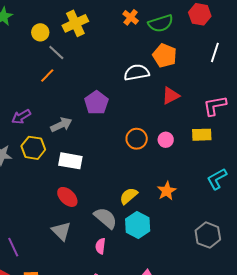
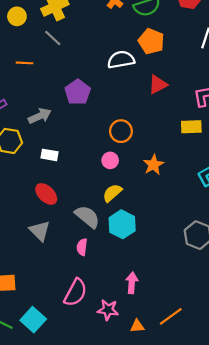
gray line: (56, 52) -> (53, 38), moved
orange line: (47, 76) -> (25, 63), turned 49
pink circle: (166, 140) -> (110, 160), moved
white rectangle: (70, 161) -> (49, 155), size x0.7
orange star: (167, 191) -> (153, 165), moved

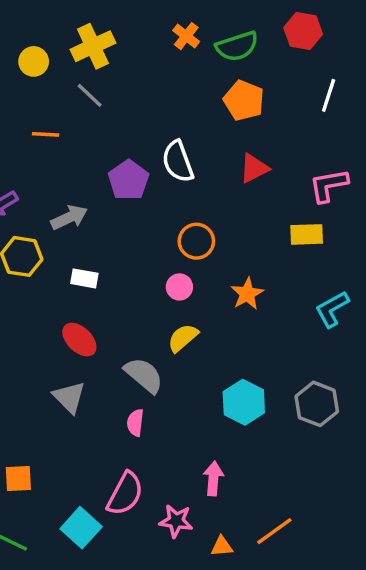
white semicircle: (121, 60) -> (178, 162), moved, turned -100
cyan hexagon: (122, 224) -> (244, 402), moved
cyan square: (33, 320) -> (81, 528), moved

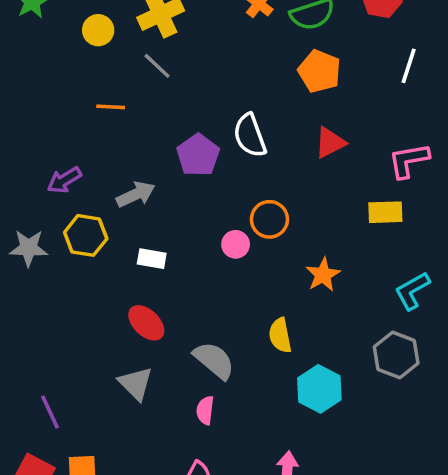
pink circle: (179, 287) -> (236, 244), moved
yellow semicircle: (183, 338) -> (280, 335), moved, turned -60
gray hexagon: (317, 404) -> (396, 355), moved

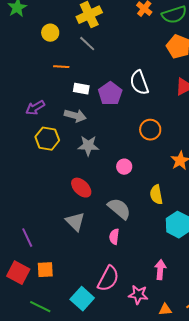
yellow circle: (98, 30) -> (50, 33), moved
gray arrow: (136, 194) -> (75, 116), turned 40
pink circle: (236, 244) -> (124, 167), moved
gray star: (29, 248) -> (88, 146), moved
white rectangle: (152, 259) -> (81, 89), moved

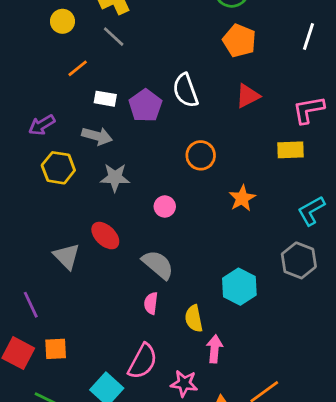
orange line: (61, 67) -> (78, 68), turned -42
yellow semicircle: (156, 195) -> (194, 318), moved
gray triangle: (75, 222) -> (67, 256), moved

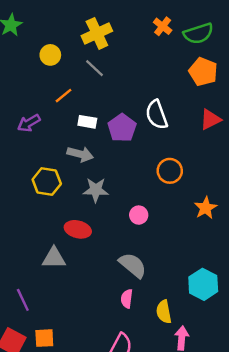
purple arrow: (42, 125) -> (29, 123), moved
red ellipse: (105, 236) -> (78, 229), moved, turned -30
gray triangle: (67, 256) -> (54, 258), turned -45

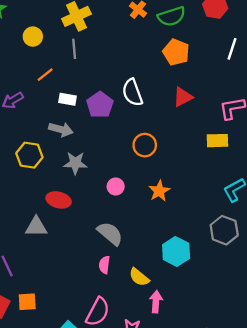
gray line: (95, 68) -> (74, 49), turned 42
orange star: (206, 208) -> (159, 191), moved
yellow semicircle: (164, 312) -> (139, 277), turned -40

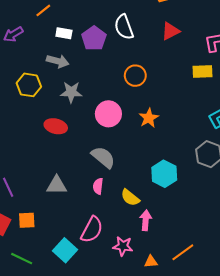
pink circle: (116, 186) -> (108, 114), size x1.6
gray triangle: (36, 227) -> (57, 185), moved

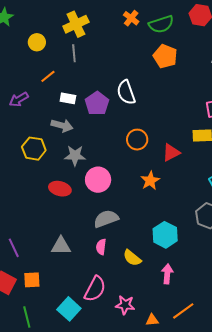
red triangle: (170, 31) -> (171, 153), moved
pink circle: (108, 114) -> (98, 180), moved
gray semicircle: (103, 157) -> (106, 219), turned -60
pink arrow: (146, 220) -> (167, 274), moved
green line: (22, 259) -> (27, 317), turned 50

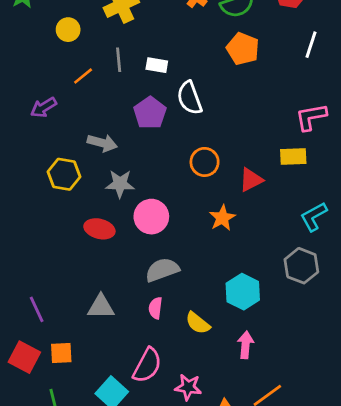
gray line: (74, 53) -> (119, 60), moved
white rectangle: (68, 98) -> (157, 65), moved

